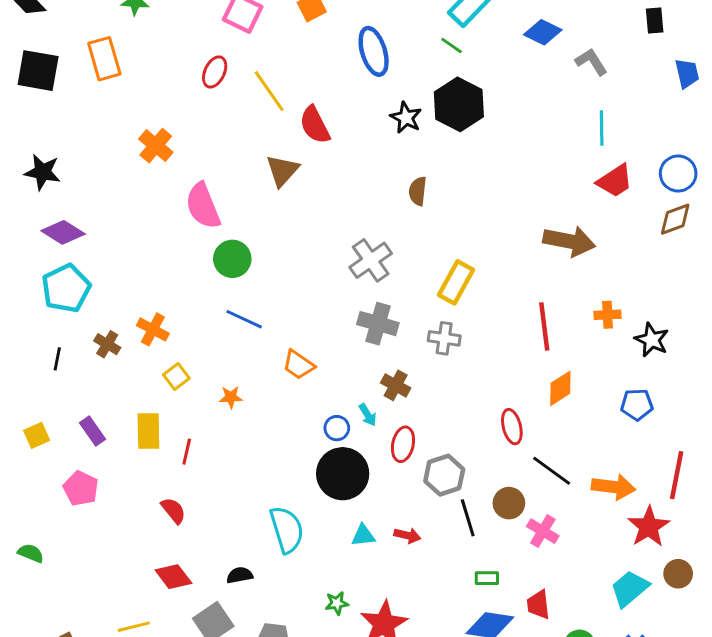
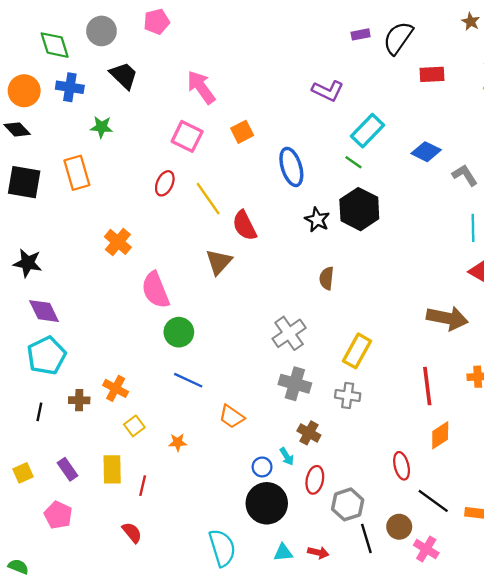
purple diamond: (63, 232) -> (44, 311), turned 32
brown cross: (107, 344) -> (79, 400), turned -30

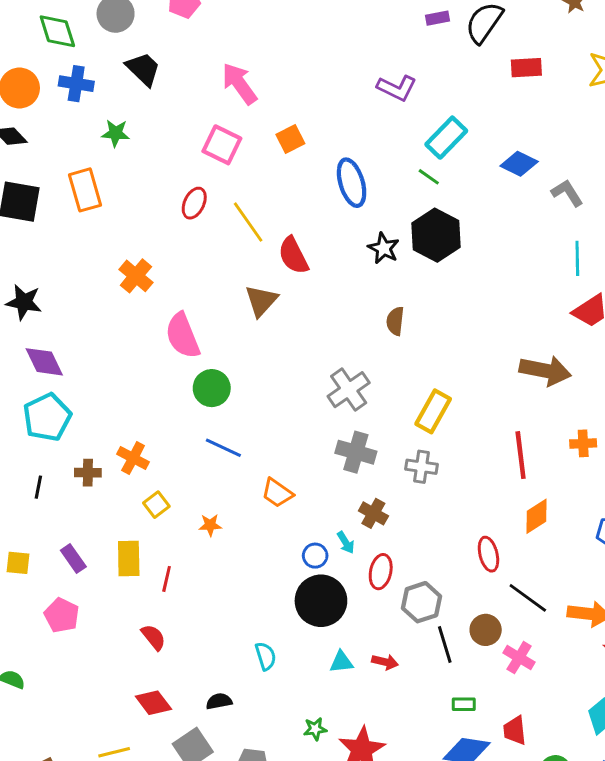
yellow square: (23, 473) -> (18, 563), turned 30
cyan semicircle: (222, 548) -> (266, 656), size x0.6

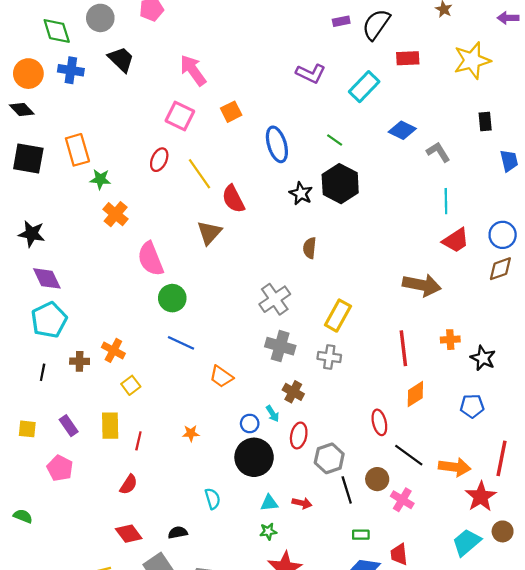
green star: (116, 133) -> (100, 179), moved
cyan rectangle: (446, 138) -> (364, 87), moved
orange star: (210, 525) -> (191, 433), moved
red semicircle: (153, 637) -> (129, 485), turned 72
green star: (315, 729) -> (268, 531), moved

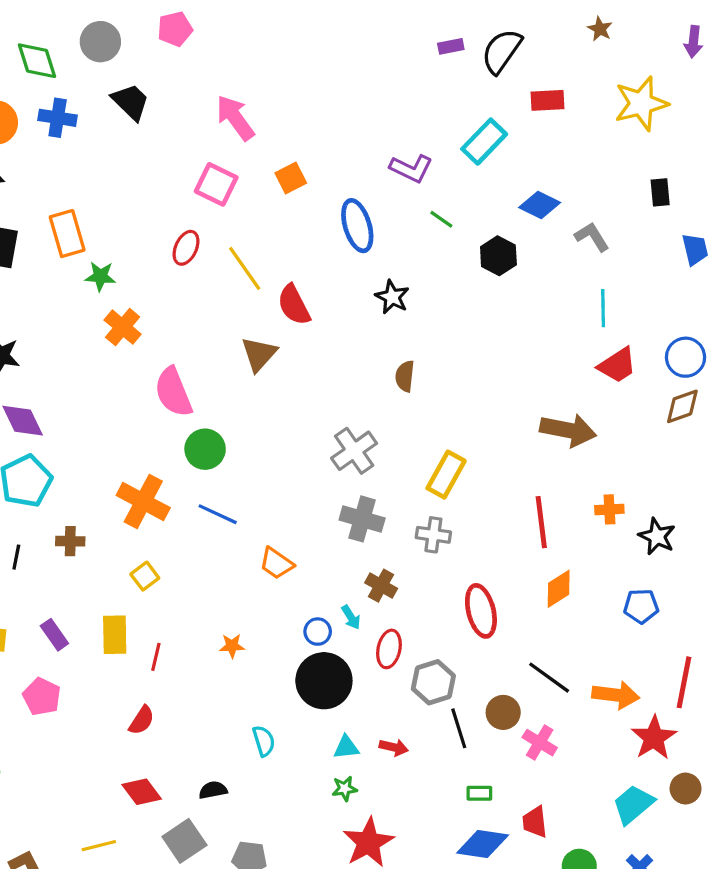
purple arrow: (508, 18) -> (693, 42), turned -84
purple L-shape: (311, 74) -> (411, 169), moved
black hexagon: (340, 184) -> (498, 256), moved, size x0.7
orange cross: (113, 350) -> (143, 502), moved, size x1.5
red ellipse: (379, 422) -> (481, 611), moved, size x1.4

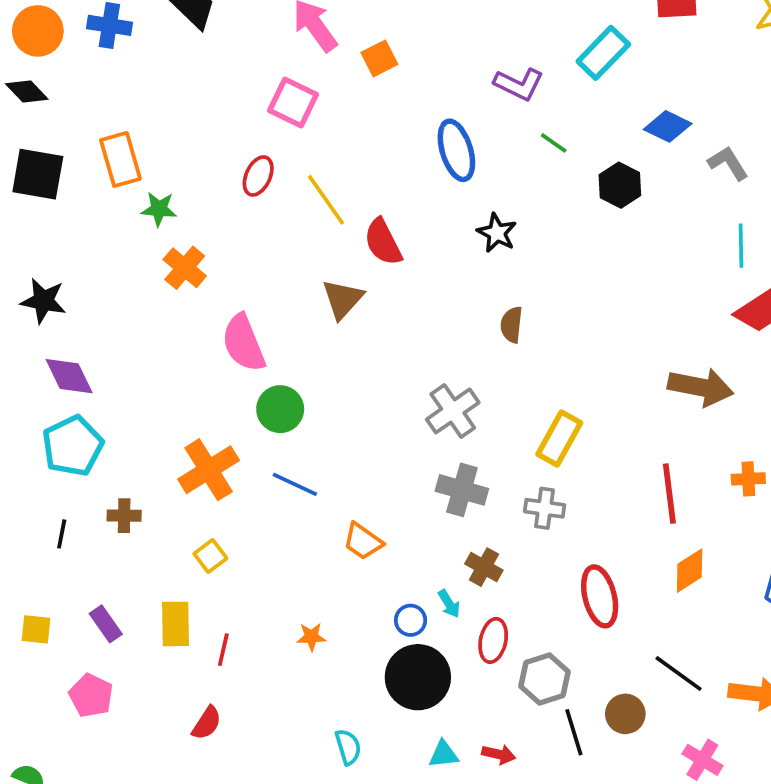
orange square: (291, 178) -> (379, 58), moved
orange cross: (143, 502) -> (209, 470), turned 30
pink cross: (540, 743) -> (702, 760), moved

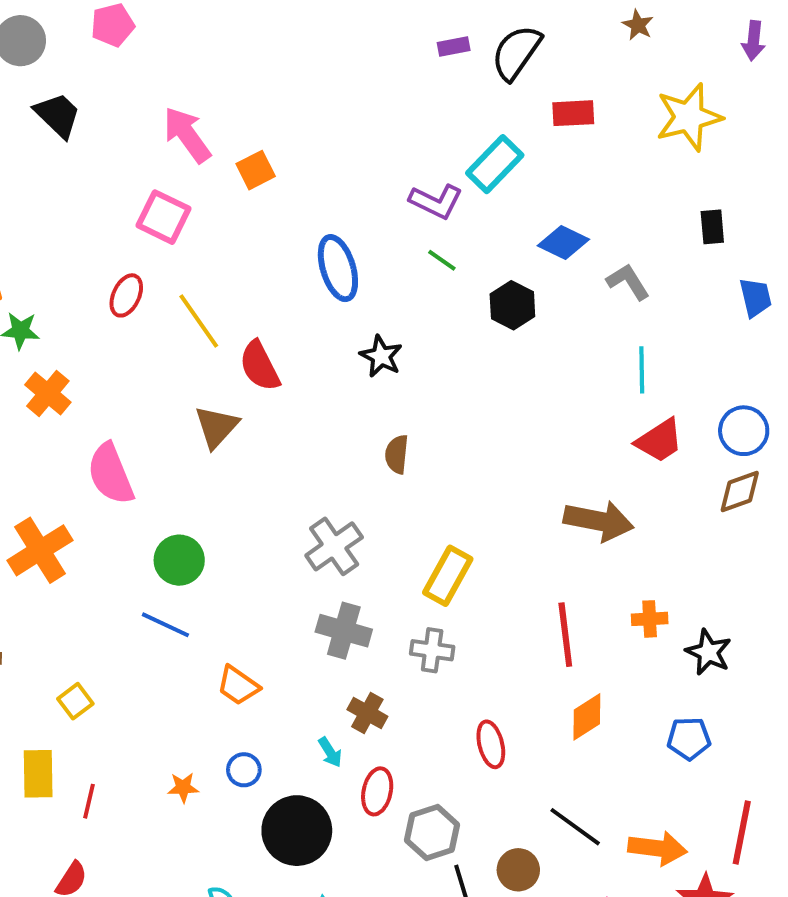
purple L-shape: (519, 84) -> (436, 201), moved
green circle: (280, 409) -> (179, 560), moved
orange cross: (209, 470) -> (40, 550), moved
red ellipse: (600, 596) -> (491, 744), size x0.7
blue circle: (411, 620) -> (244, 770), moved

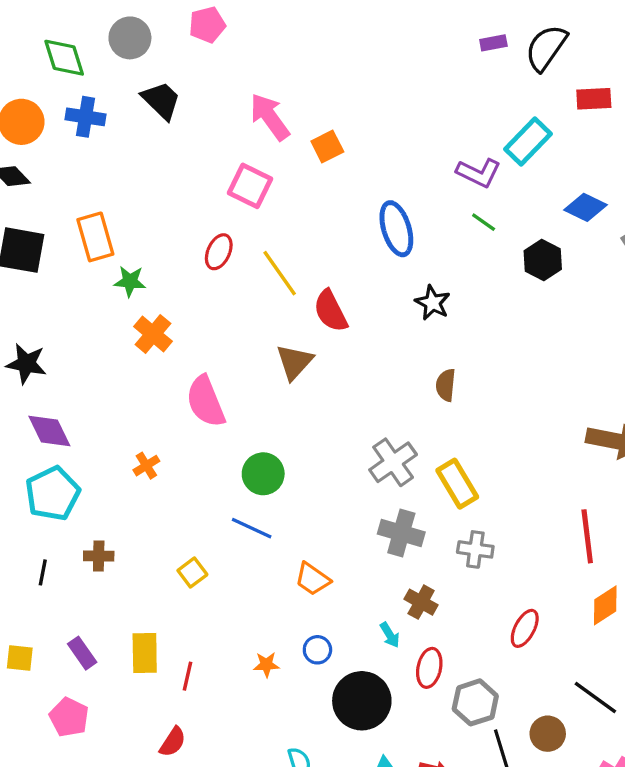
orange cross: (40, 550) -> (146, 466), size x0.5
yellow rectangle: (448, 576) -> (457, 484), moved, turned -60
yellow square: (75, 701) -> (192, 572), moved
red ellipse: (491, 744) -> (525, 628), turned 42

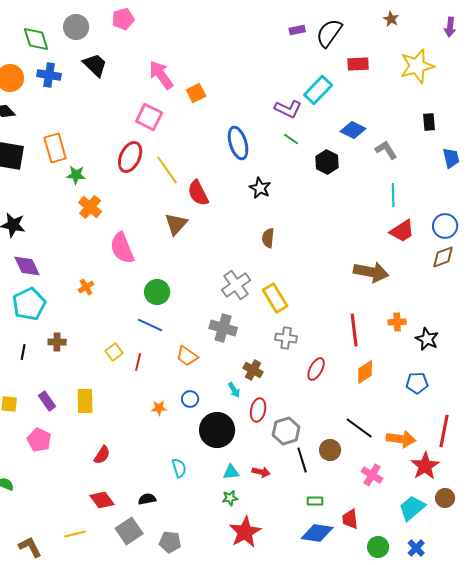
red ellipse: (219, 252) -> (130, 157), size x1.4
gray cross: (401, 533) -> (223, 328), moved
red ellipse: (525, 628) -> (316, 369), moved
red line: (187, 676) -> (138, 362), moved

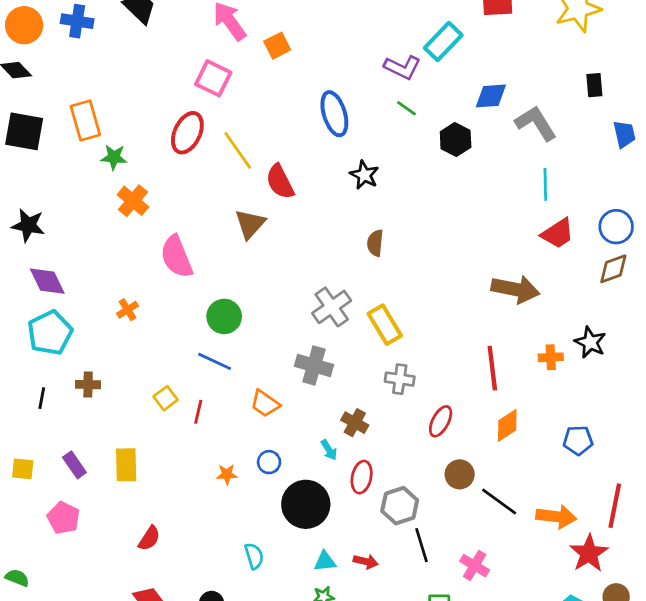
blue diamond: (353, 130) -> (491, 96), turned -30
gray L-shape: (386, 150) -> (536, 123), size x1.4
black star: (427, 339) -> (590, 342), moved
brown circle: (330, 450) -> (460, 474), moved
pink cross: (372, 475) -> (475, 566), moved

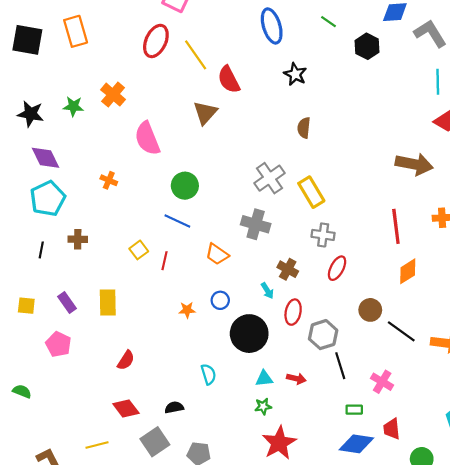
green star: (114, 157) -> (73, 106), moved
orange cross: (127, 310) -> (109, 180), turned -35
red ellipse: (441, 421) -> (337, 268), moved

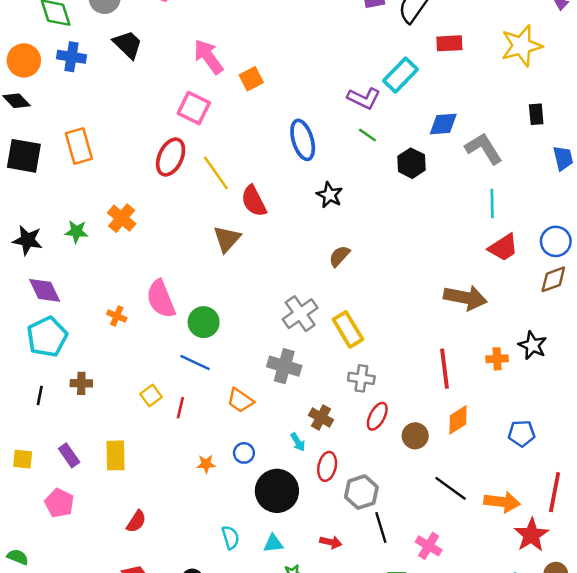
brown semicircle: (304, 128) -> (339, 256), turned 36
pink semicircle: (147, 138) -> (161, 299), moved
brown circle: (370, 310) -> (415, 436), moved
cyan triangle: (264, 379) -> (273, 543), moved

